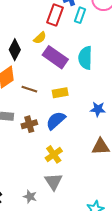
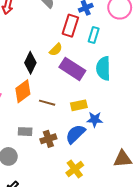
cyan rectangle: (80, 15) -> (94, 35), moved
blue star: (98, 109) -> (95, 119), moved

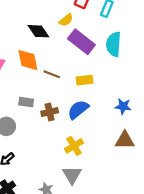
black diamond: (30, 63) -> (38, 31), turned -65
orange diamond: (23, 91) -> (28, 60), turned -70
blue star: (95, 119) -> (123, 106), moved

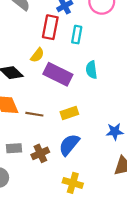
cyan semicircle: (114, 44) -> (91, 70), size x0.7
yellow cross: (74, 146) -> (73, 183), turned -30

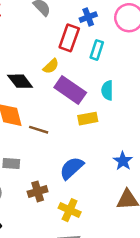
yellow rectangle: (69, 113) -> (88, 119), moved
blue star: (115, 132) -> (123, 161), turned 30
brown cross: (40, 153) -> (38, 191), moved

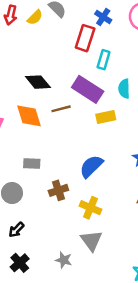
blue cross: (88, 17) -> (103, 17), turned -35
cyan rectangle: (97, 50) -> (104, 60), moved
yellow semicircle: (51, 66) -> (35, 17), moved
brown line: (39, 130) -> (61, 109), moved, turned -30

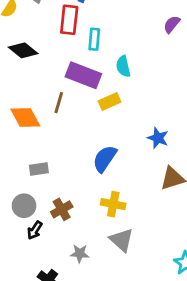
black diamond: (38, 82) -> (23, 50), moved
brown line: (61, 109) -> (59, 103), turned -48
brown cross: (58, 190) -> (62, 209), moved
black arrow: (16, 230) -> (35, 230), moved
gray star: (64, 260) -> (80, 253), moved

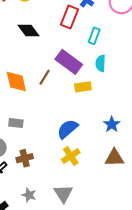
cyan rectangle: (94, 39) -> (94, 36), moved
yellow cross: (113, 204) -> (71, 156), moved, turned 30

